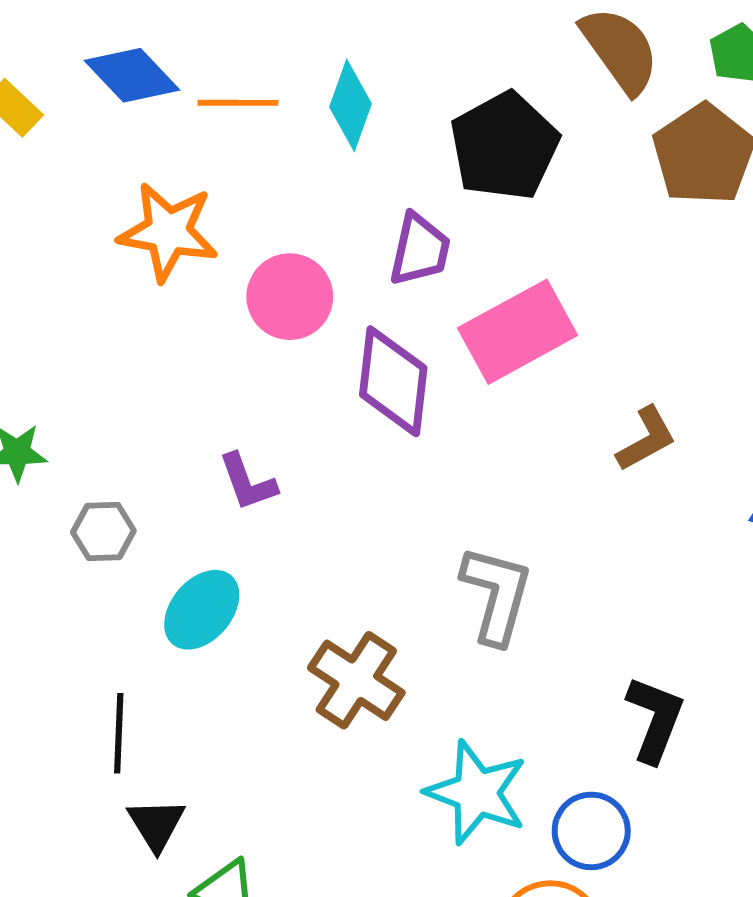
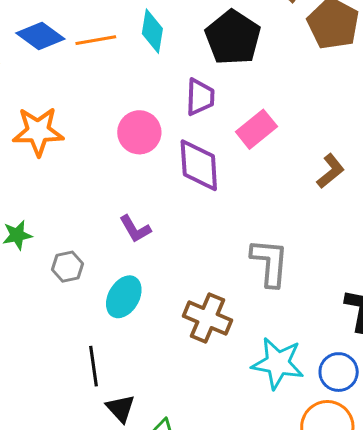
orange star: (168, 232) -> (38, 131), moved
pink rectangle: (518, 332) -> (256, 129), size x0.7

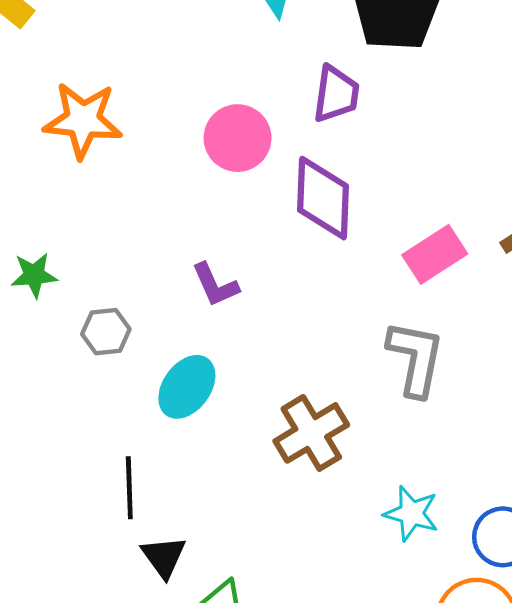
pink rectangle: (256, 129) -> (435, 254), moved
brown cross: (207, 318) -> (311, 433), turned 30
cyan star: (278, 363) -> (411, 514), size x0.7

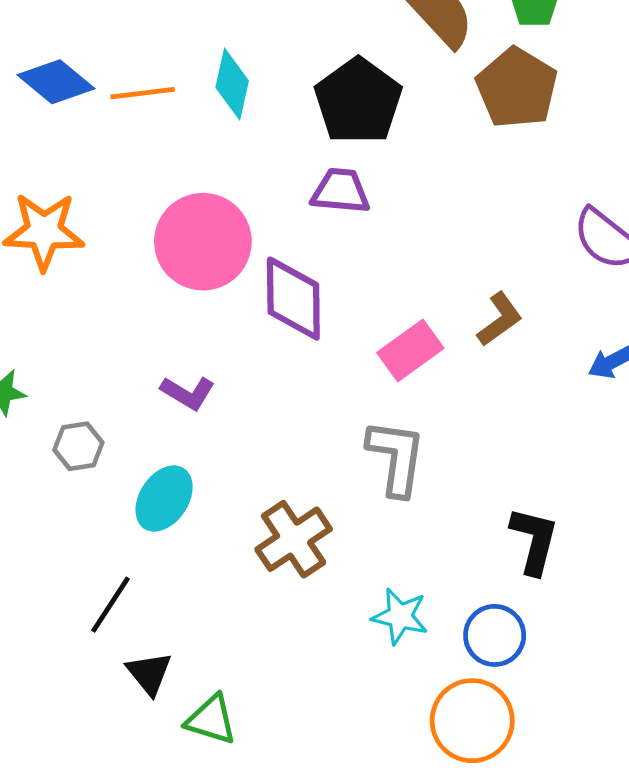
purple trapezoid: (336, 94) -> (341, 191), moved, turned -90
pink circle: (238, 138) -> (203, 242), size x1.4
purple L-shape: (215, 285) -> (188, 393), turned -32
black line: (129, 488) -> (110, 605), turned 38

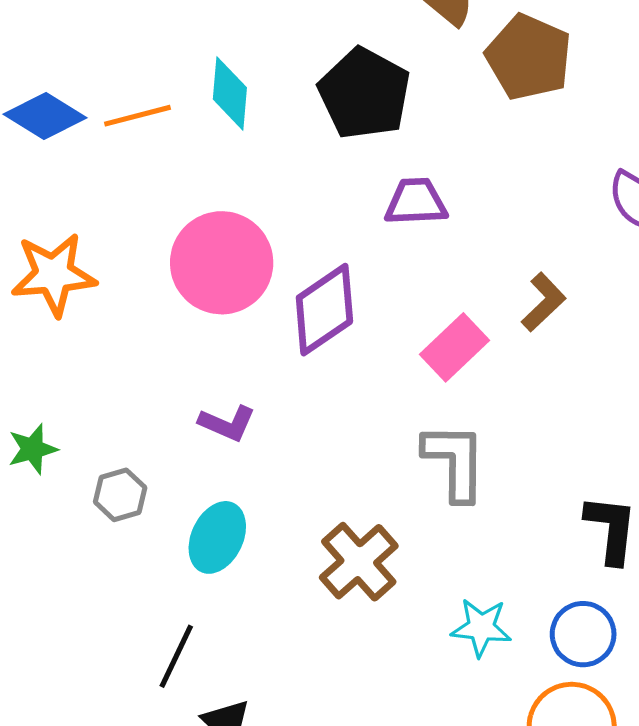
purple trapezoid: (341, 191) -> (416, 202), moved
purple diamond: (293, 299) -> (324, 310), turned 64

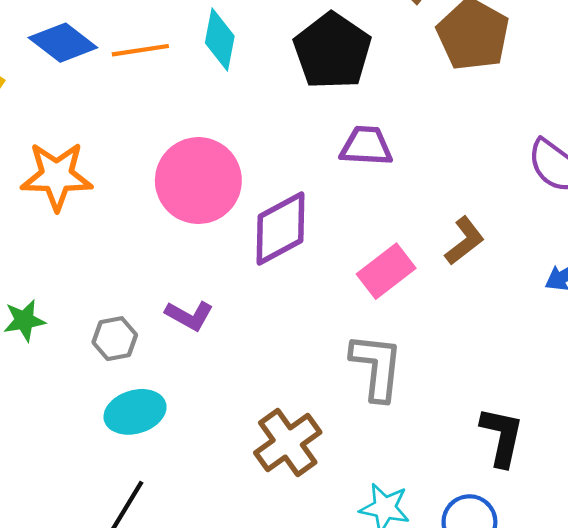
gray hexagon: (120, 495) -> (115, 339), moved
cyan ellipse: (217, 537) -> (135, 412), moved, turned 42

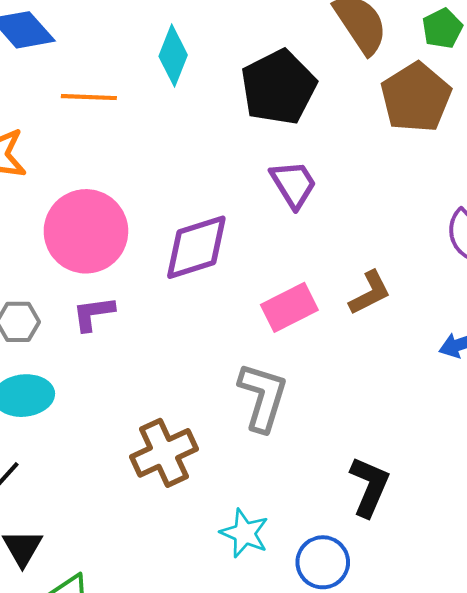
orange line: (140, 50) -> (89, 97), moved
purple trapezoid: (366, 146) -> (293, 184), turned 44
pink circle: (198, 181) -> (86, 231), moved
purple L-shape: (189, 315) -> (93, 313), turned 132

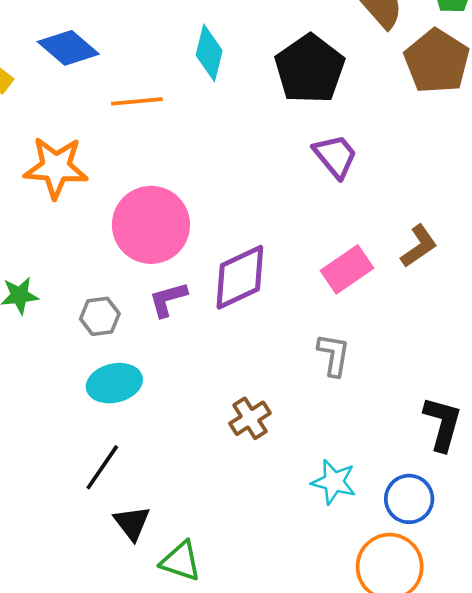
purple diamond: (196, 247) -> (240, 277), moved
gray L-shape: (263, 397) -> (334, 355), size x0.7
brown cross: (164, 453) -> (250, 418), size x0.7

